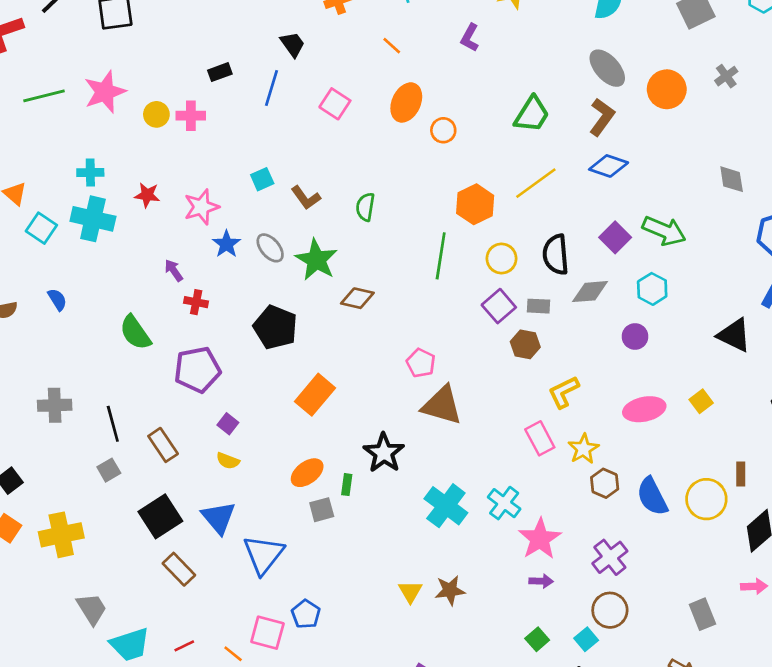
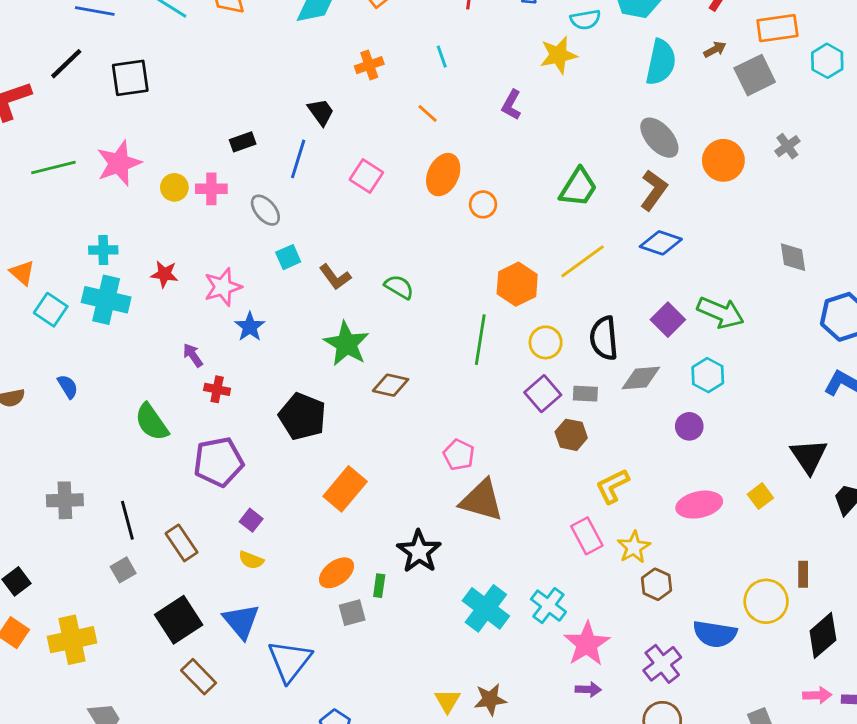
green semicircle: (365, 207) -> (399, 287), turned 112
gray ellipse: (270, 248) -> (265, 210), moved
black triangle: (734, 335) -> (809, 456), moved, turned 30
blue semicircle: (652, 496) -> (715, 634), moved, turned -54

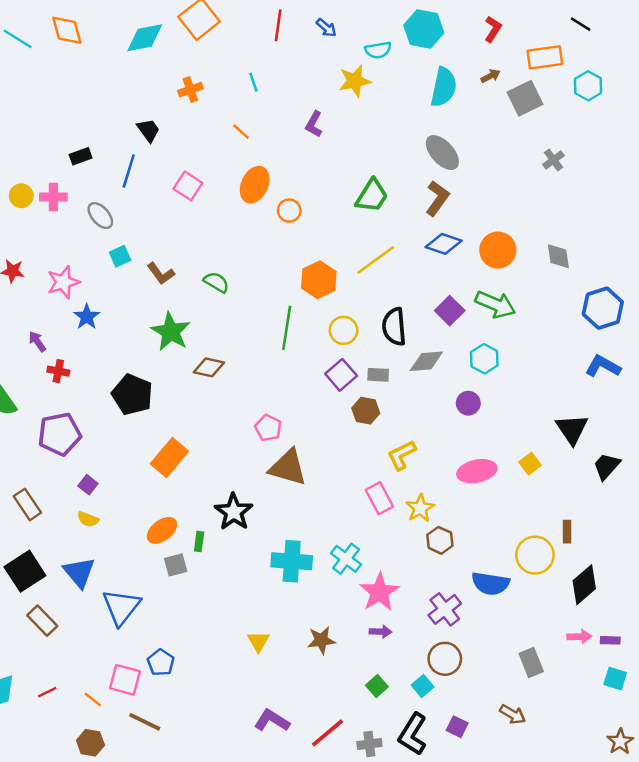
orange circle: (723, 160) -> (498, 250), moved
cyan cross: (486, 608) -> (292, 561), turned -33
brown star: (490, 699) -> (321, 640), moved

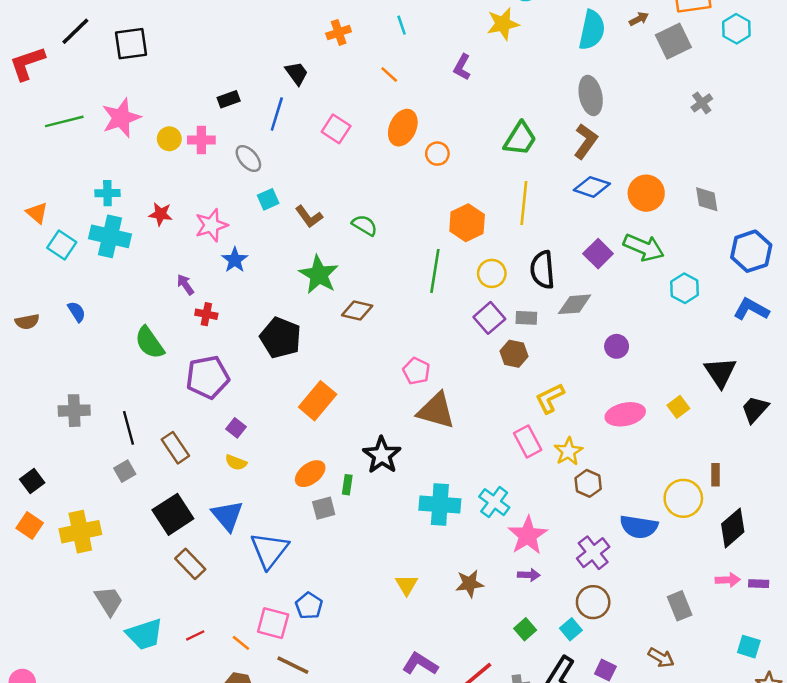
gray ellipse: (442, 153) -> (591, 96), turned 30
yellow line: (376, 260) -> (524, 203), turned -48
cyan hexagon: (484, 359) -> (685, 288), moved
cyan square: (615, 679) -> (749, 647), moved

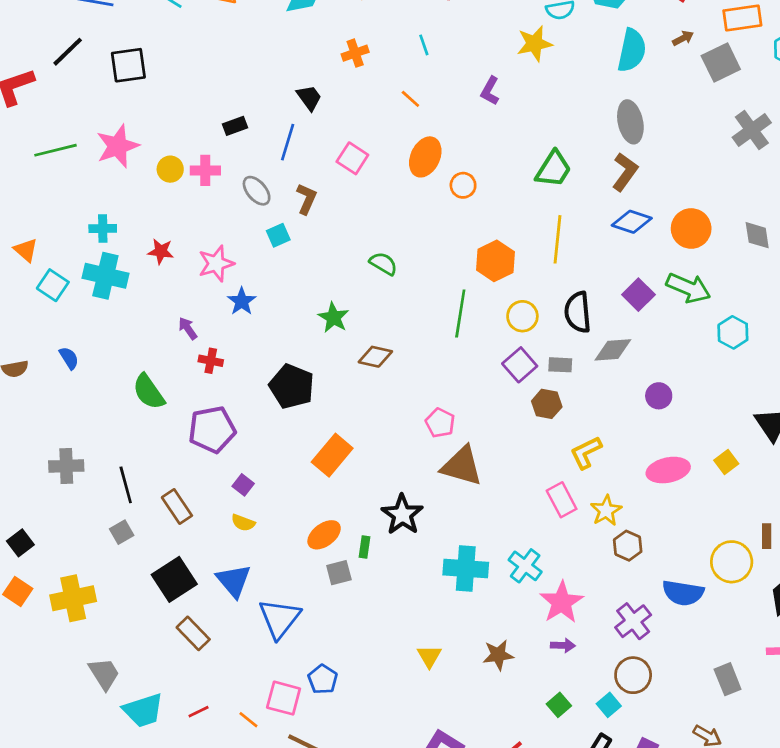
gray cross: (702, 103) -> (752, 130), size x1.6
brown L-shape: (309, 217) -> (307, 199), moved, turned -120
green star: (319, 275) -> (333, 318), size x0.7

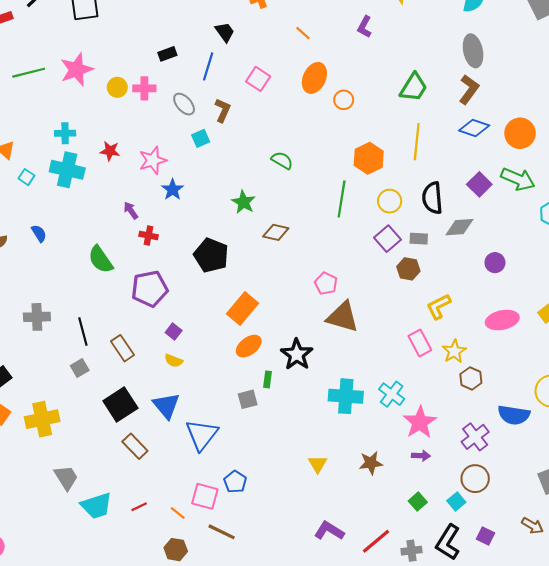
cyan square: (53, 285) -> (26, 177), size x0.7
orange ellipse: (324, 535) -> (249, 346), moved

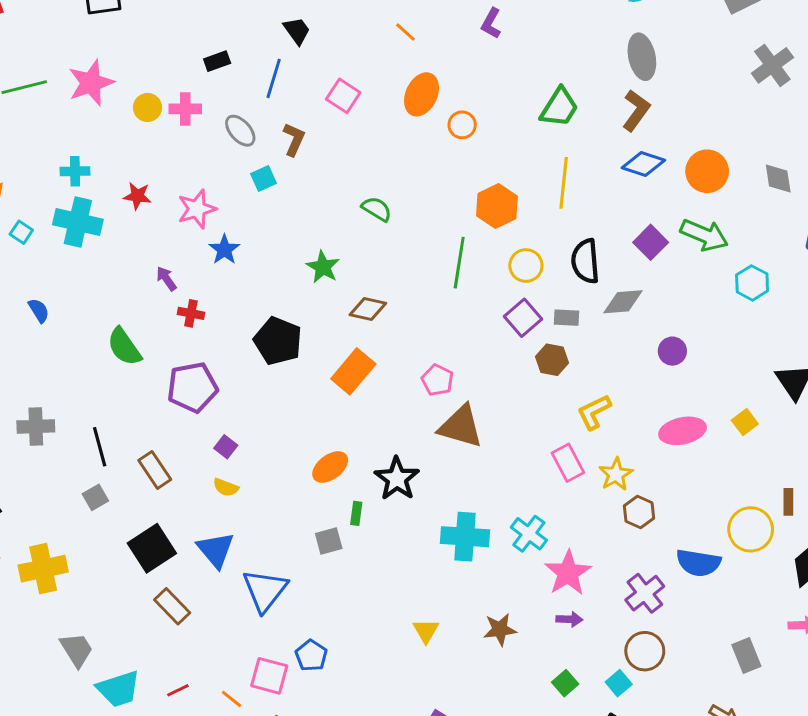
orange rectangle: (242, 309) -> (353, 371), moved

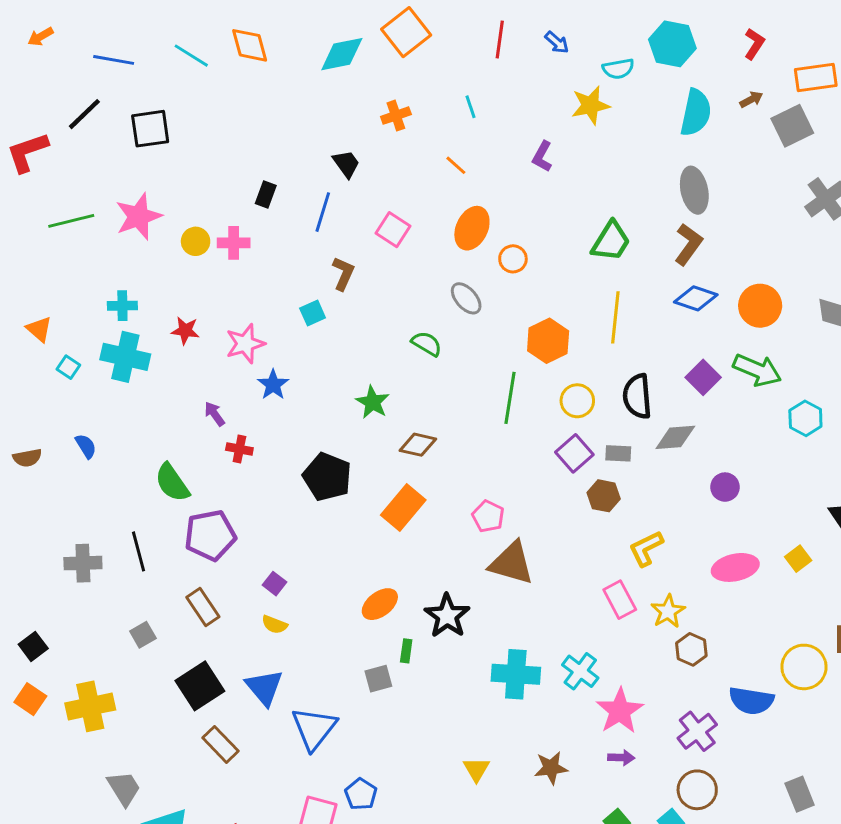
black rectangle: (217, 61) -> (266, 195), turned -50
gray ellipse: (240, 131) -> (466, 298), moved
purple pentagon: (192, 387) -> (210, 535), moved
black line: (100, 447) -> (139, 551), moved

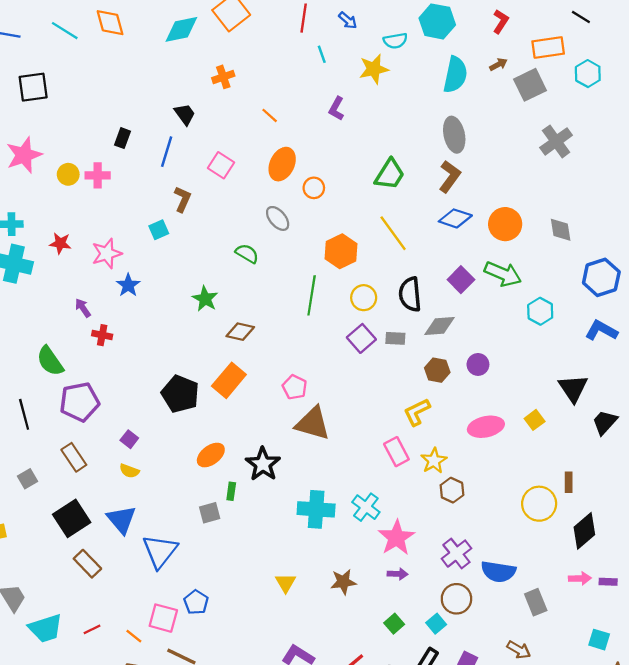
cyan line: (471, 107) -> (322, 54), moved
yellow line: (615, 317) -> (393, 233), turned -42
black pentagon: (327, 477) -> (180, 394), moved
brown hexagon: (604, 496) -> (437, 370), moved
blue semicircle: (751, 701) -> (498, 572), moved

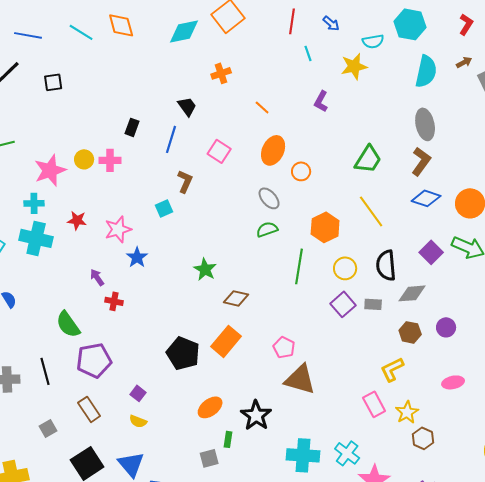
black square: (33, 87) -> (53, 82), size x0.7
pink star: (24, 155) -> (50, 170), moved
green semicircle: (247, 254) -> (267, 229), moved, turned -50
pink ellipse: (486, 427) -> (453, 382), size x0.7

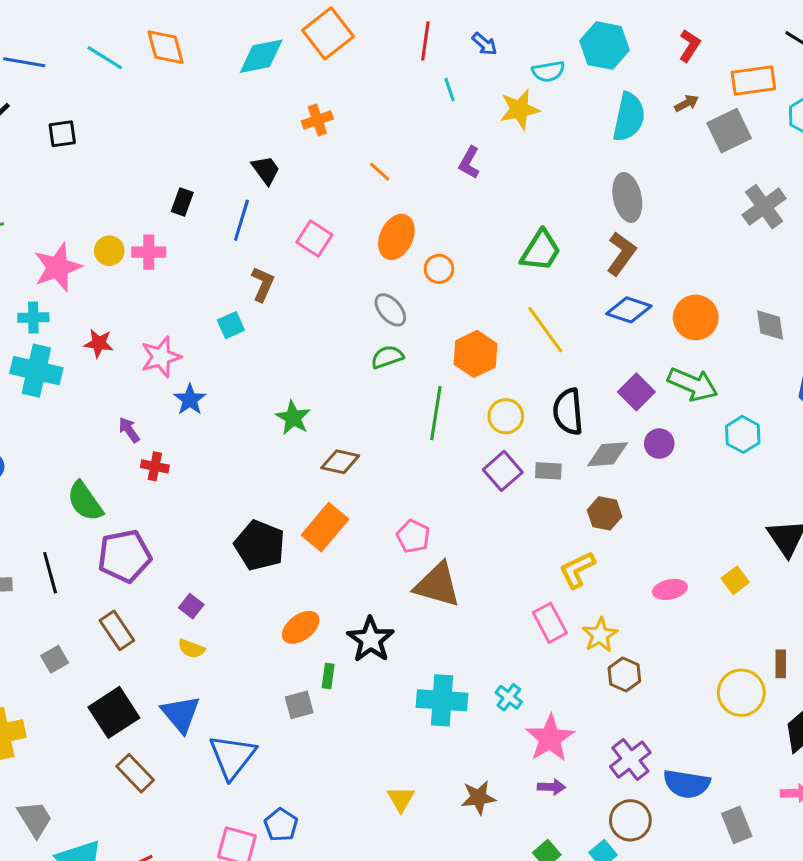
purple circle: (446, 327) -> (659, 444), moved
cyan cross: (347, 453) -> (509, 697), size x0.7

